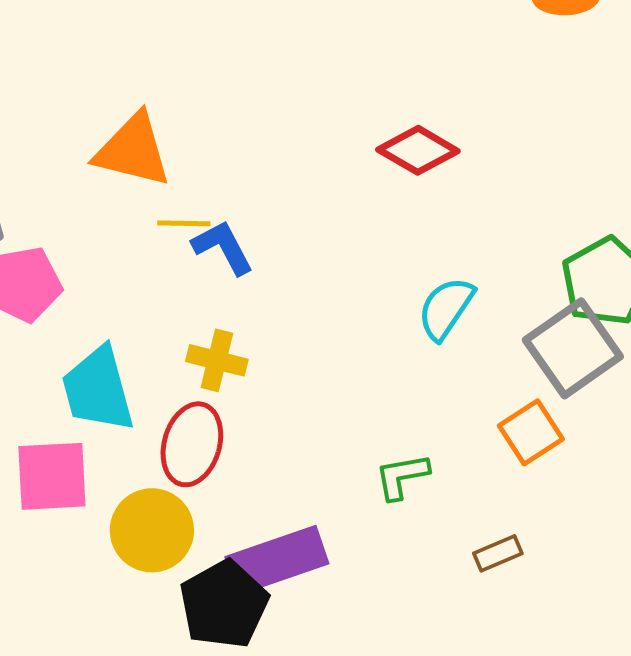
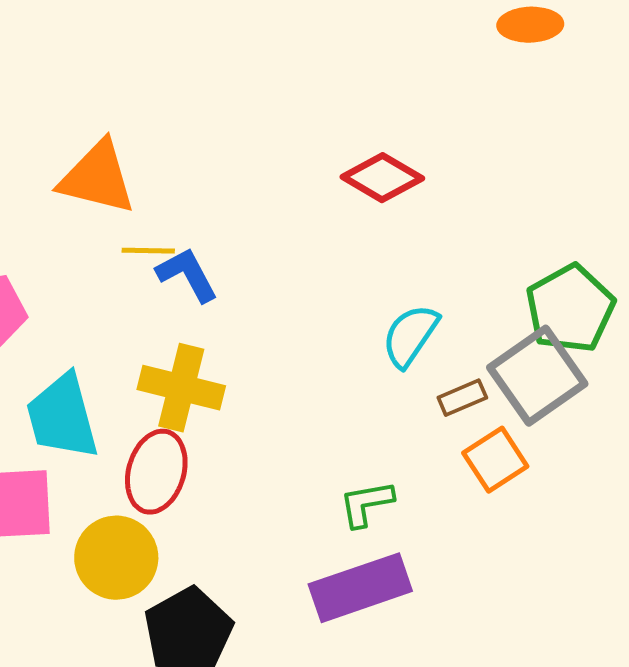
yellow cross: (217, 360) -> (181, 388), size x1.4
brown rectangle: (498, 553) -> (462, 398), moved
purple rectangle: (277, 560) -> (360, 588), moved

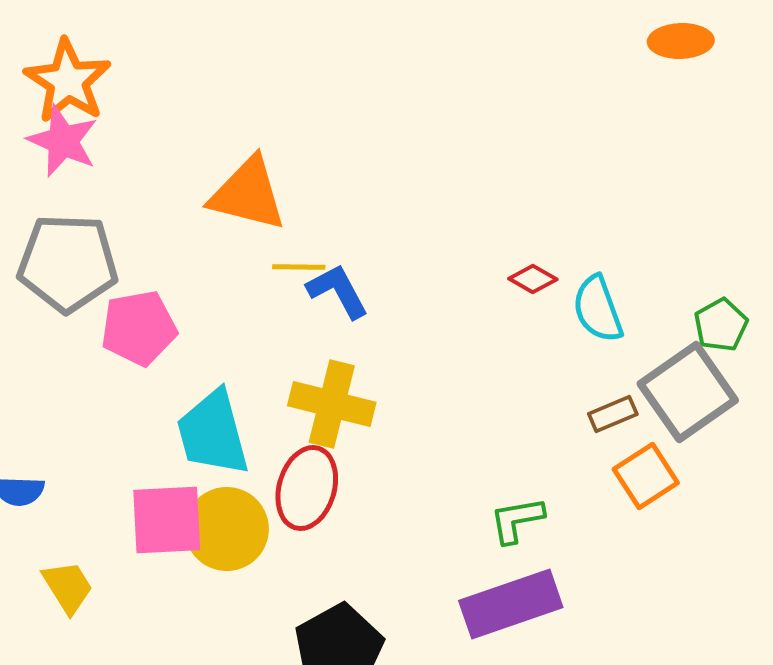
red diamond: (382, 178) -> (533, 279), moved, size x0.6
green pentagon: (570, 309) -> (721, 325), size x0.6
cyan semicircle: (410, 336) -> (598, 309), moved, turned -54
yellow circle: (116, 558) -> (227, 529), moved

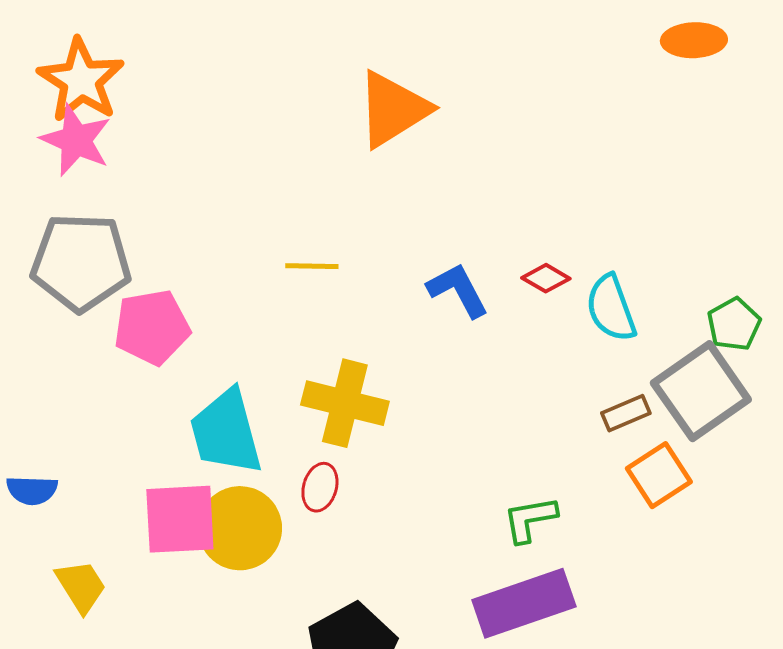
orange triangle: (248, 194) -> (393, 109), moved, turned -46
blue L-shape: (338, 291) -> (458, 290), moved
red ellipse: (307, 488) -> (320, 487), size x0.6

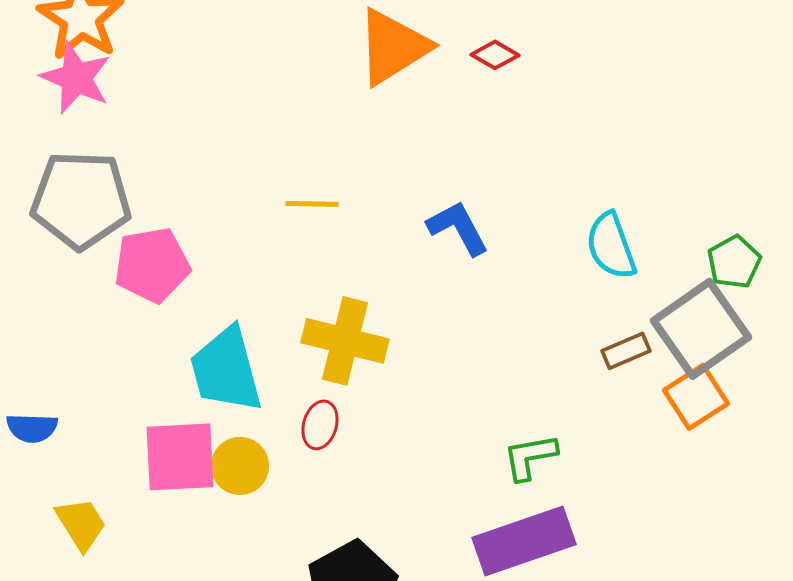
red diamond: (546, 278) -> (495, 55), moved
orange square: (659, 475) -> (696, 397), moved
yellow circle: (240, 528) -> (240, 466), size x0.7

